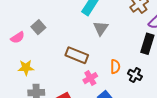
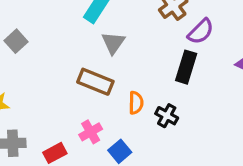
brown rectangle: (77, 55) -> (95, 82), moved
pink cross: (90, 78) -> (91, 132), moved

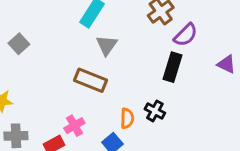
orange semicircle: (136, 103) -> (127, 118), moved
pink cross: (91, 132) -> (74, 126), moved

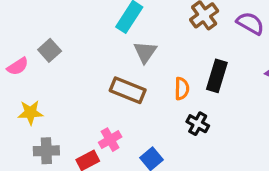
purple semicircle: (186, 35) -> (250, 23), moved, turned -105
orange semicircle: (127, 118) -> (182, 89), moved

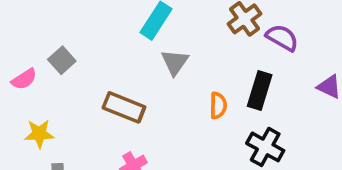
purple semicircle: (250, 23) -> (282, 38), moved
brown rectangle: (128, 90) -> (124, 107), moved
black cross: (198, 124) -> (265, 147), moved, size x1.4

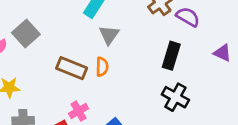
gray square: (62, 60) -> (26, 33), size x1.4
orange semicircle: (218, 105) -> (102, 67), moved

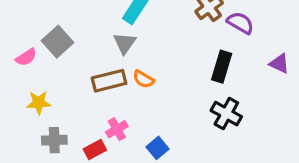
gray triangle: (109, 35) -> (125, 43), moved
orange semicircle: (102, 67) -> (143, 79), turned 120
brown rectangle: (72, 68) -> (109, 81), turned -36

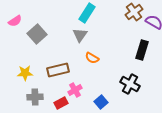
pink semicircle: (26, 57) -> (15, 21), moved
brown rectangle: (109, 81) -> (58, 70), moved
black cross: (226, 114) -> (130, 84), moved

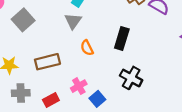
black rectangle: (142, 50) -> (122, 38), moved
orange semicircle: (92, 58) -> (87, 48), turned 32
pink cross: (75, 90) -> (79, 86), moved

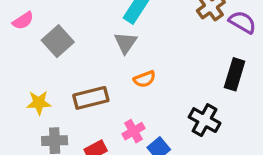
black rectangle: (122, 38) -> (235, 74), moved
orange semicircle: (87, 48) -> (145, 79), turned -84

